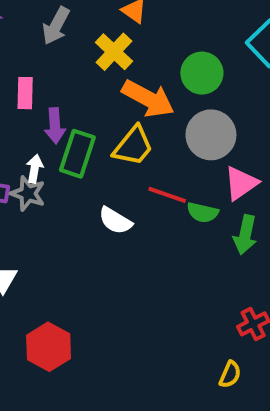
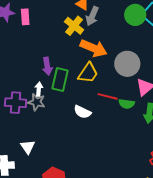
gray arrow: (56, 26) -> (92, 16), moved
green circle: (202, 73) -> (135, 15), moved
pink rectangle: (25, 93) -> (25, 17), moved

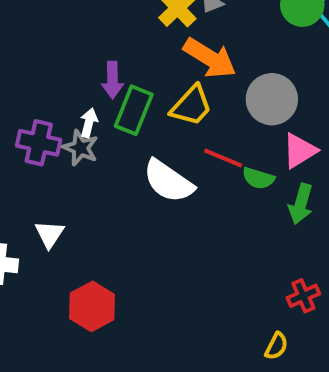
white semicircle: (82, 112) -> (168, 181), size x1.5

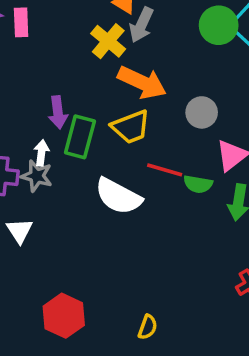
gray circle: (272, 99) -> (202, 112), size x0.7
yellow trapezoid: (191, 106) -> (131, 127), turned 33
white triangle: (49, 234) -> (20, 231), moved
yellow semicircle: (276, 346) -> (148, 327), moved

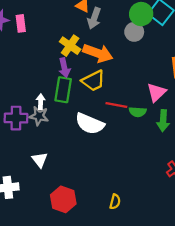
yellow cross: (108, 41) -> (70, 46), moved
purple arrow: (58, 112) -> (64, 68), moved
gray circle: (202, 112) -> (134, 32), moved
white triangle: (20, 231) -> (40, 160), moved

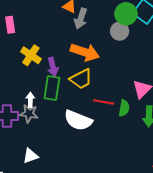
yellow cross: (70, 46) -> (31, 55), moved
green semicircle: (138, 112) -> (124, 108), turned -84
white triangle: (40, 160) -> (30, 156), turned 49

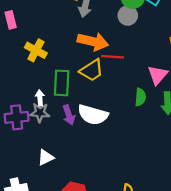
purple arrow: (53, 67) -> (69, 115), moved
red line: (104, 102) -> (112, 57), moved

